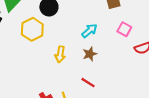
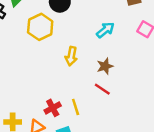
brown star: (90, 54) -> (105, 66), moved

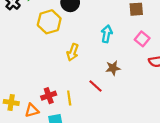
cyan arrow: (105, 30) -> (107, 34), turned -49
brown star: (105, 66) -> (113, 68), moved

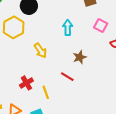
yellow arrow: (73, 52) -> (40, 50), turned -42
red cross: (49, 96) -> (26, 83), moved

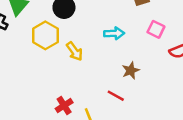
cyan arrow: (68, 28) -> (114, 33), turned 91
yellow arrow: (40, 50) -> (75, 51), moved

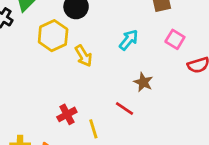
cyan arrow: (114, 33) -> (129, 40), turned -54
brown star: (131, 71) -> (143, 82), turned -30

